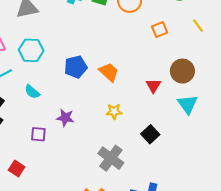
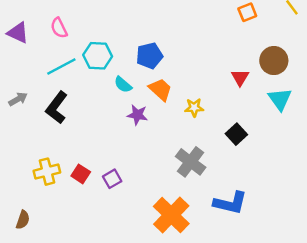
cyan hexagon: (31, 50) -> (98, 56), moved
orange trapezoid: (109, 72) -> (160, 89), moved
cyan semicircle: (32, 92) -> (123, 85), moved
purple square: (38, 134) -> (112, 179), moved, turned -35

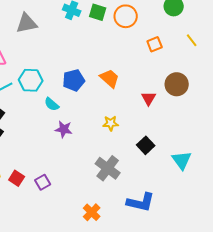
orange trapezoid: (160, 89) -> (110, 78), moved
cyan triangle: (280, 99) -> (182, 160), moved
orange cross: (171, 215) -> (92, 212), size x0.6

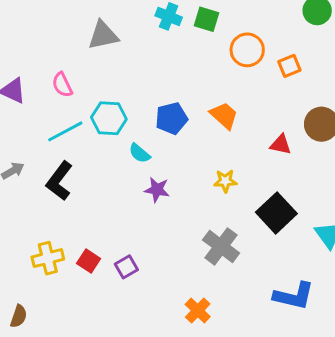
orange circle: (126, 16) -> (247, 50), moved
red triangle: (149, 98) -> (281, 145), turned -49
black square: (146, 145) -> (276, 213), size x1.5
blue L-shape: (141, 202) -> (294, 296), moved

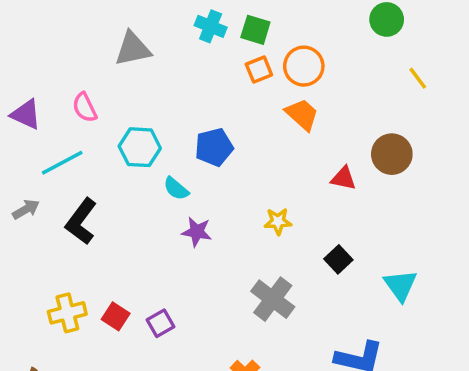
orange square: (289, 66) -> (259, 70), moved
orange trapezoid: (224, 115) -> (302, 114), moved
cyan line: (65, 131) -> (62, 163), moved
black square: (276, 213) -> (338, 259), size x0.6

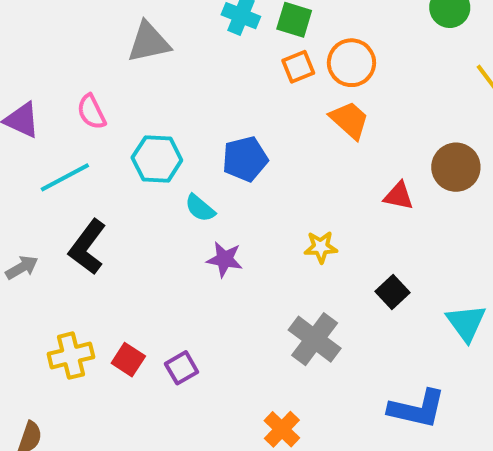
gray arrow: (26, 209) -> (22, 267), moved

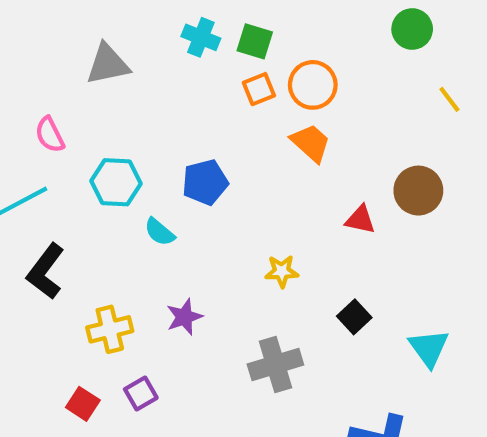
purple star: (225, 259) -> (184, 317), moved, turned -30
gray cross: (315, 339) -> (275, 365), turned 36
yellow cross: (71, 356) -> (110, 329), moved
red square: (128, 360) -> (83, 404), moved

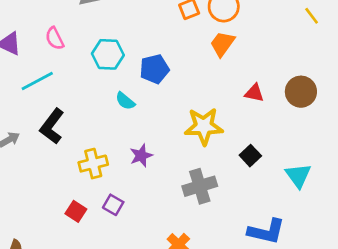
orange trapezoid: (311, 143) -> (222, 44), turned -96
cyan hexagon: (116, 182) -> (108, 54), moved
brown circle: (418, 191) -> (301, 92), moved
yellow star: (282, 271) -> (204, 126), size x1.8
purple square: (141, 393) -> (113, 205), turned -30

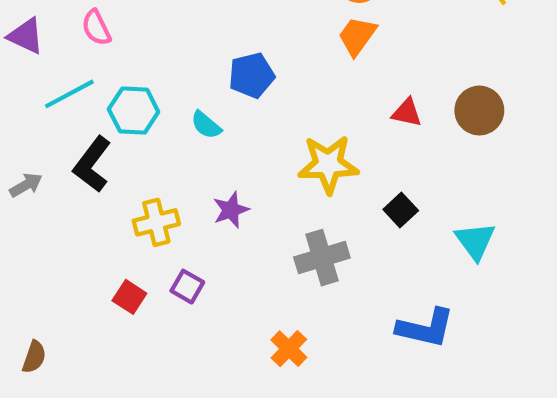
cyan hexagon: (108, 54) -> (134, 111), moved

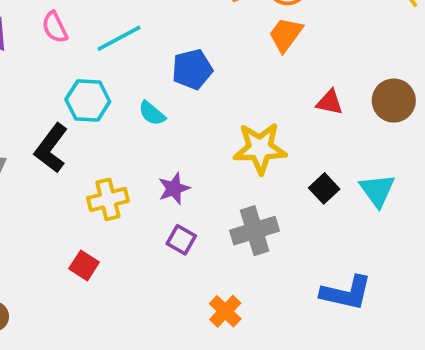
cyan line: (69, 94) -> (119, 38), moved
cyan triangle: (475, 241) -> (377, 190), moved
purple square: (187, 287) -> (181, 240), moved

